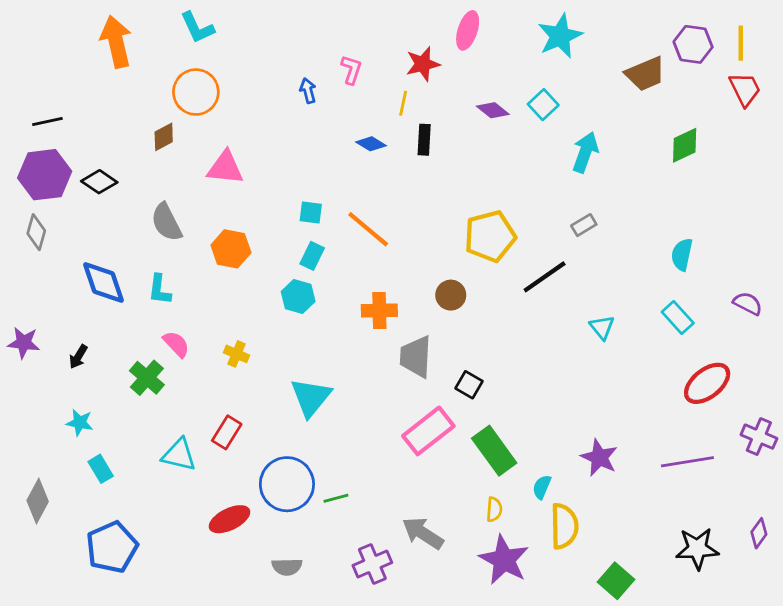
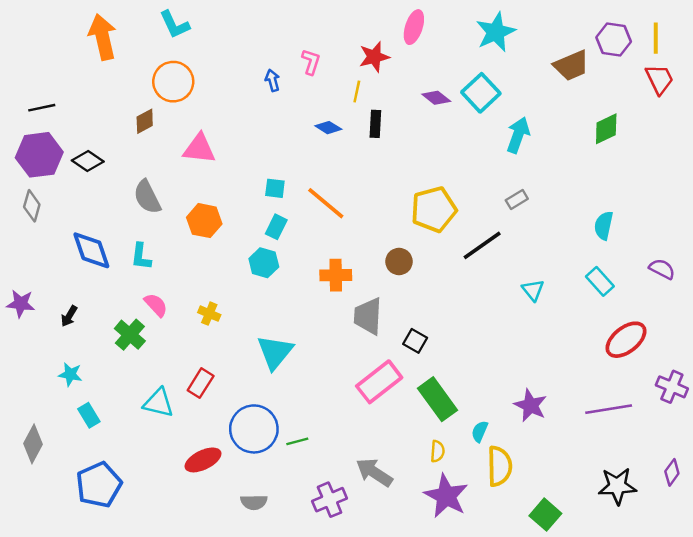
cyan square: (543, 105) -> (481, 93), size x1.4

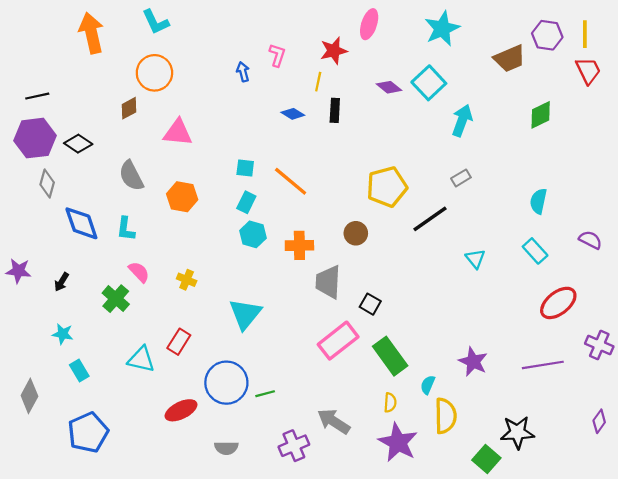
gray diamond: (32, 206) -> (47, 183), moved
cyan hexagon: (264, 263) -> (253, 234), moved
black star: (617, 486) -> (517, 432), moved

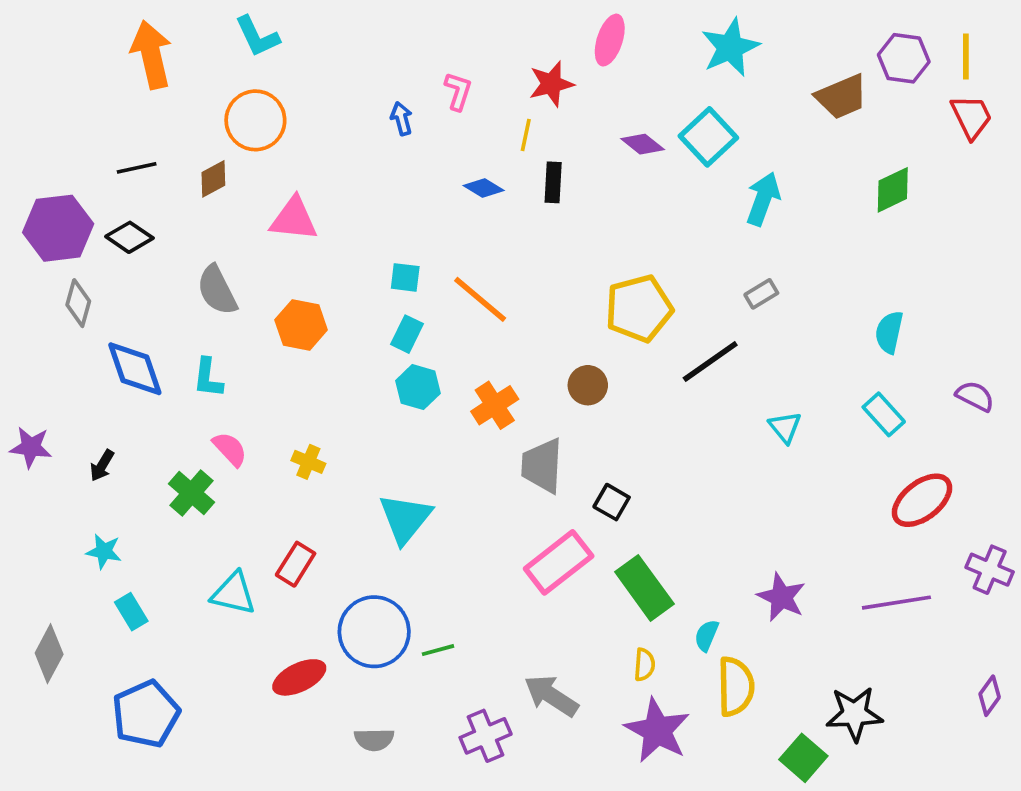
black line: (37, 96) -> (137, 168), moved
orange cross: (299, 245) -> (495, 405), turned -32

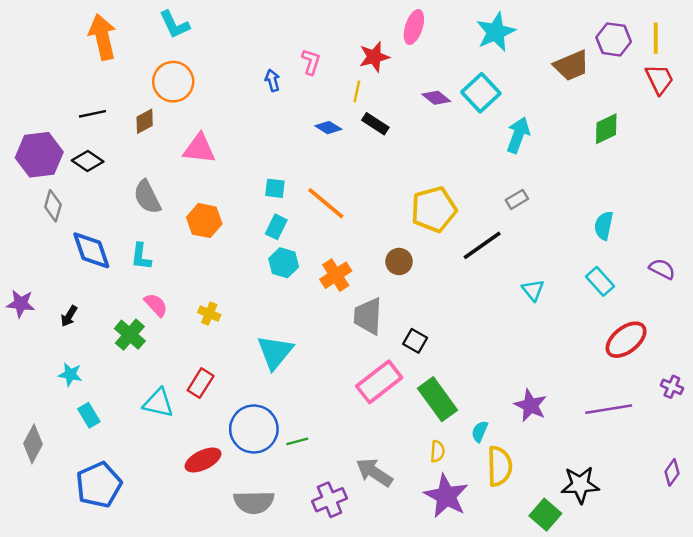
black rectangle: (553, 182) -> (375, 124), turned -60
purple cross: (990, 570) -> (672, 387), size x0.7
gray semicircle: (374, 740) -> (254, 502), size x1.5

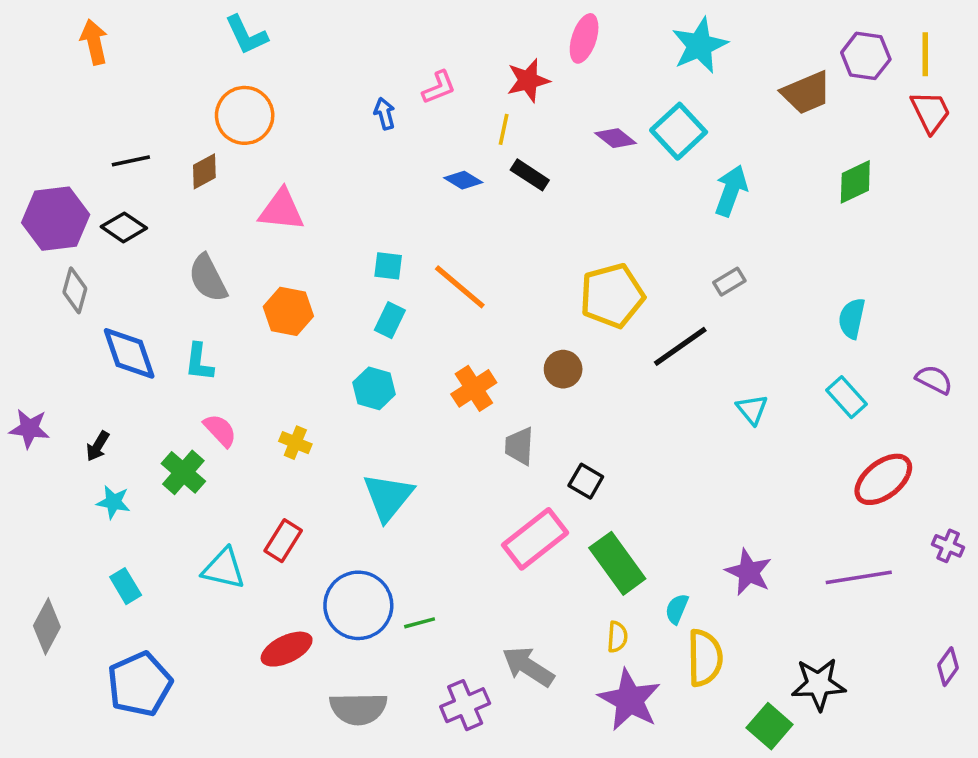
orange arrow: (103, 37) -> (94, 42), moved, size x0.7
pink L-shape: (311, 62) -> (439, 87), turned 50
cyan hexagon: (284, 263) -> (374, 388), moved
gray trapezoid: (368, 316) -> (519, 446), size x0.7
cyan star: (70, 374) -> (113, 502), moved

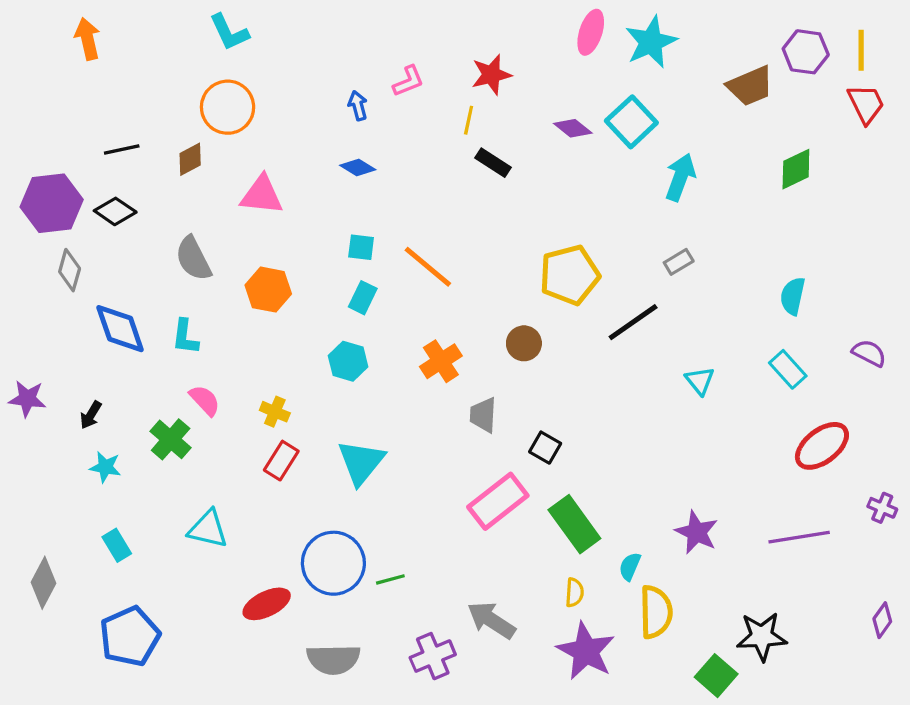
pink ellipse: (584, 38) -> (591, 32), moved
blue diamond: (463, 180) -> (358, 167), moved
red rectangle: (283, 541) -> (281, 461), moved

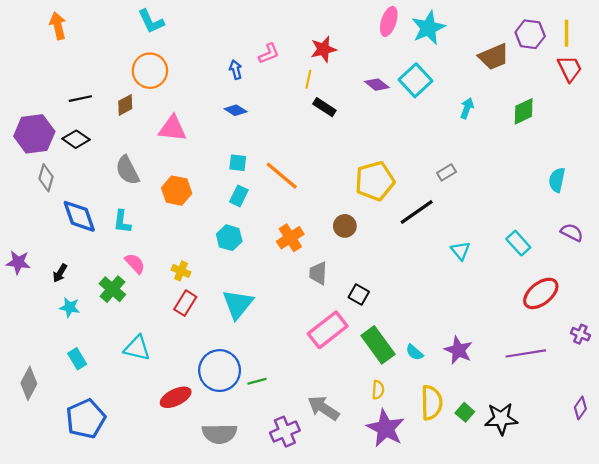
cyan arrow: (680, 177) -> (467, 108), moved, size x0.7
cyan semicircle: (793, 296) -> (557, 180), moved
cyan semicircle: (630, 566) -> (414, 352), moved, turned -72
green square: (716, 676) -> (465, 412), moved, size x0.7

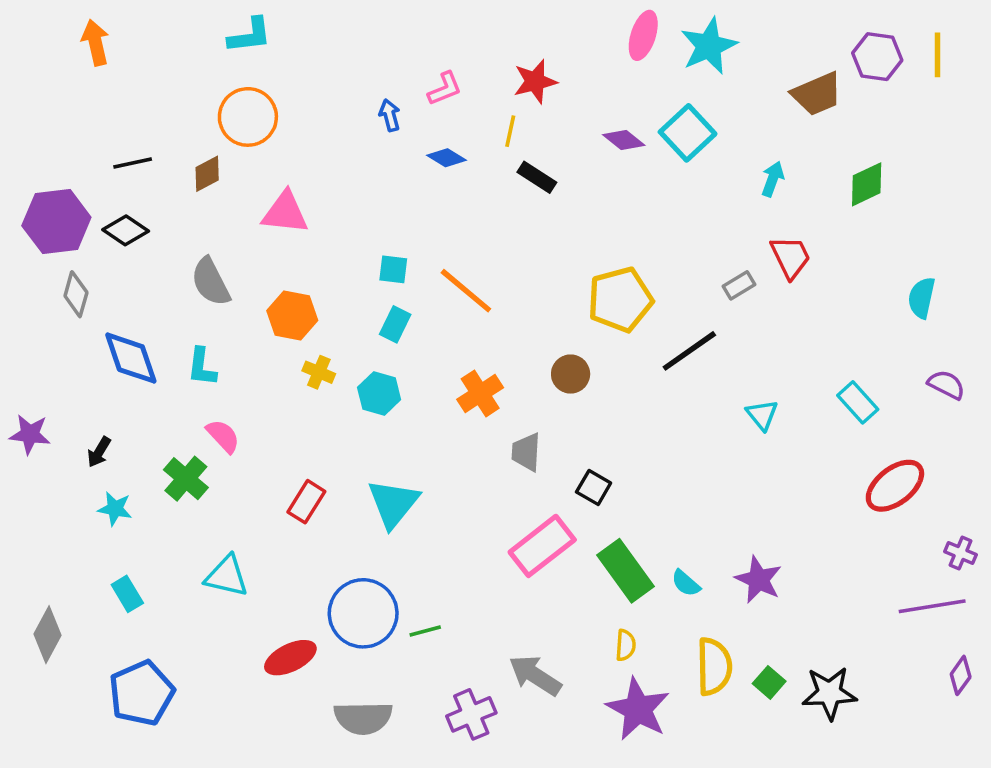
cyan L-shape: (151, 21) -> (250, 35), turned -72
red trapezoid: (570, 69) -> (790, 257), moved
blue diamond: (236, 110) -> (446, 158), moved
yellow cross: (181, 271) -> (319, 372), moved
purple line: (526, 353) -> (932, 606), moved

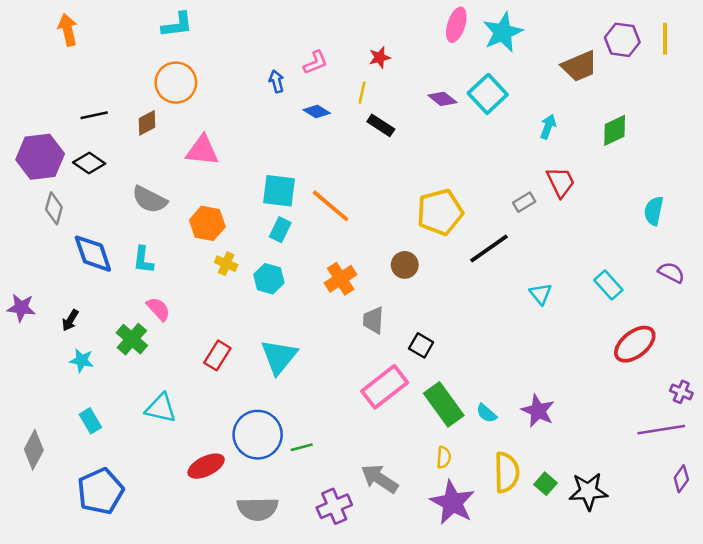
red star: (535, 81) -> (380, 57), size x0.7
cyan square: (393, 269) -> (279, 191), size x1.6
gray semicircle: (211, 282) -> (149, 200), turned -36

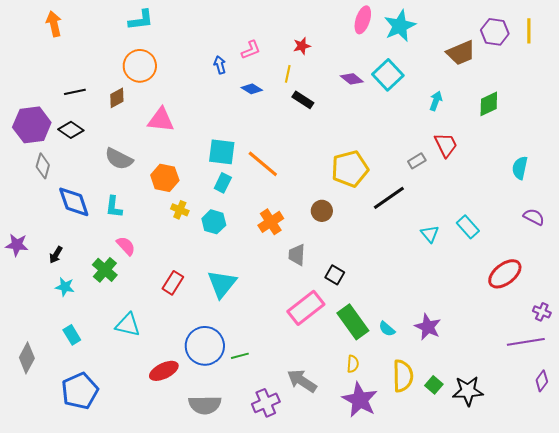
cyan rectangle: (608, 285) -> (468, 227), moved

